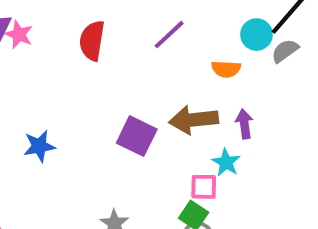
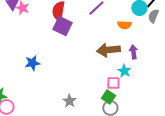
gray semicircle: (285, 51) -> (153, 16), turned -32
purple square: (137, 136) -> (62, 26), moved

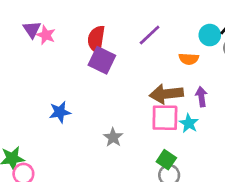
pink square: (113, 83) -> (165, 118), moved, size x1.5
gray star: (69, 101) -> (113, 137), moved

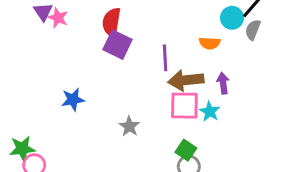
purple line: (150, 35) -> (165, 58), moved, turned -50

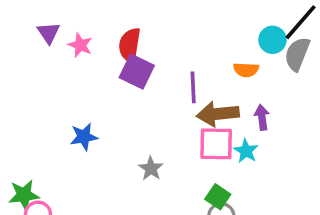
pink star: (58, 18) -> (80, 45), moved
gray semicircle: (253, 30) -> (297, 54), size x1.4

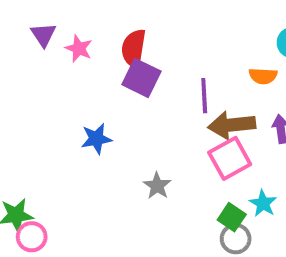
blue star: (84, 137) -> (96, 139), moved
pink square: (216, 144) -> (230, 158), turned -30
cyan star: (246, 151) -> (263, 203), moved

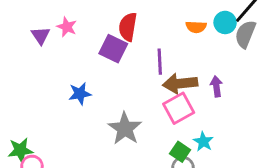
purple triangle: (43, 35) -> (41, 36), moved
red semicircle: (134, 48) -> (128, 27), moved
orange semicircle: (263, 76) -> (196, 27), moved
gray star: (157, 186) -> (125, 128), size x1.6

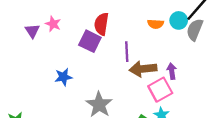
pink square: (179, 108) -> (160, 90), moved

